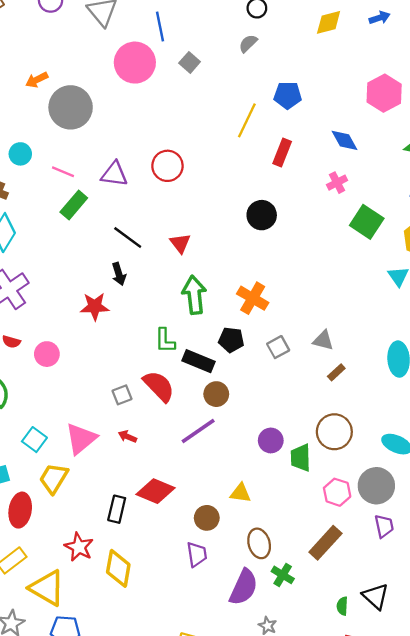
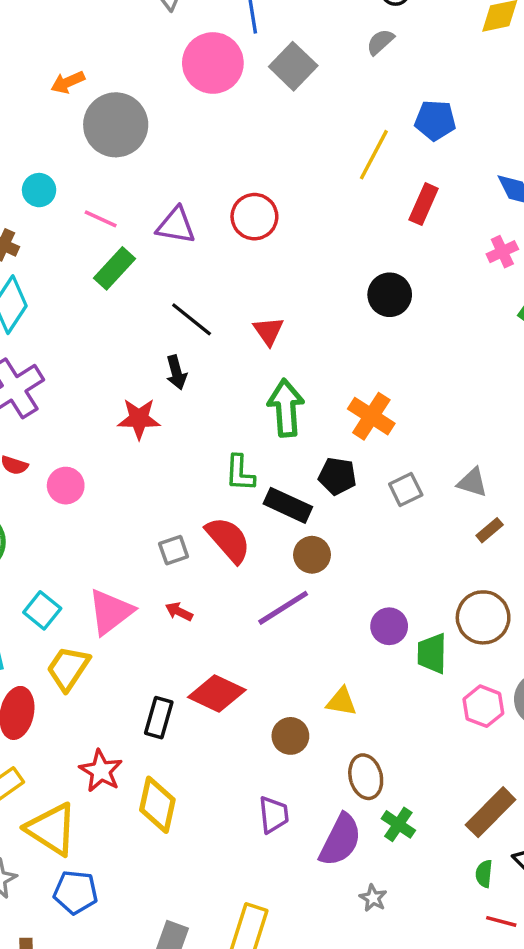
gray square: (190, 62) -> (293, 66), size x1.5
brown rectangle: (325, 543) -> (491, 812), moved
purple trapezoid: (197, 554) -> (274, 815), moved

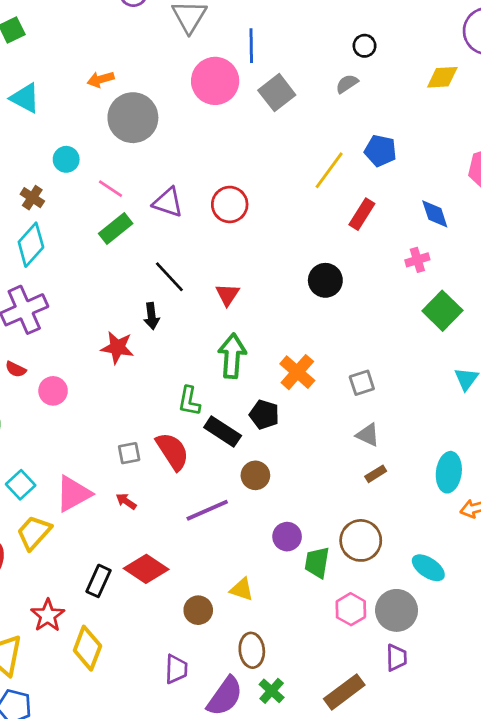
gray square: (406, 489) -> (362, 383), moved
brown circle: (312, 555) -> (255, 475), moved

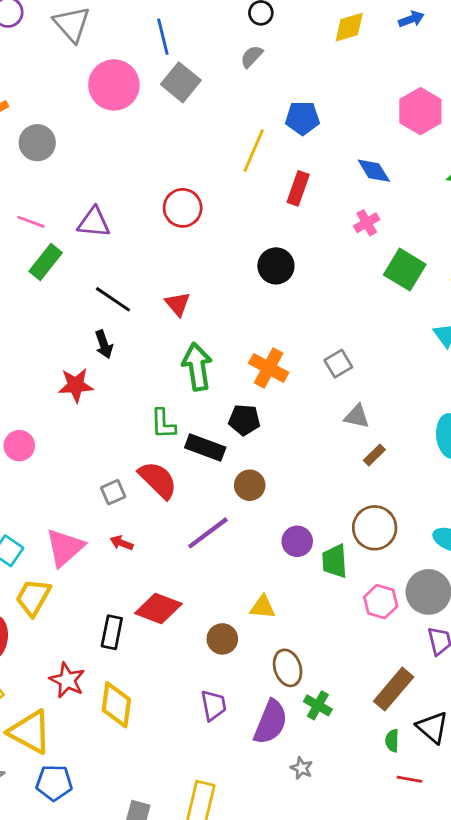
blue line: (251, 46) -> (163, 37), moved
gray circle: (133, 118) -> (37, 143), size x0.7
red circle: (230, 204) -> (183, 208), moved

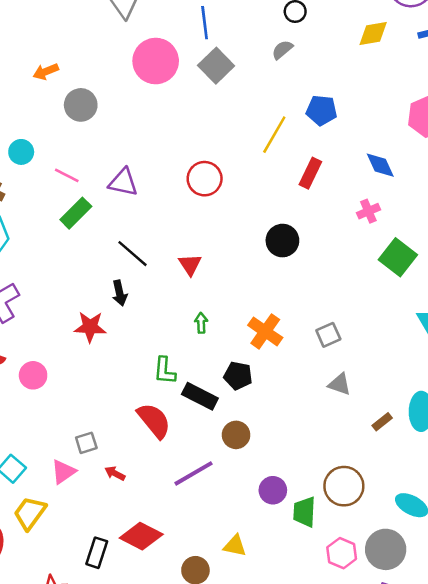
green arrow: (197, 367) -> (201, 323), size x0.5
brown rectangle: (374, 455) -> (382, 422), moved
gray square: (113, 492) -> (86, 443), moved
pink triangle: (65, 548) -> (63, 472), size x0.7

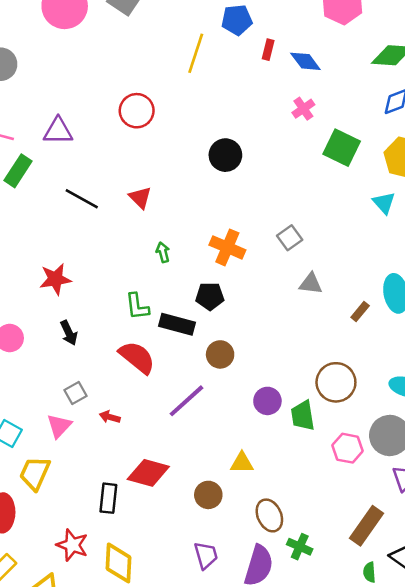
red rectangle: (310, 173) -> (268, 50), moved, size x0.7
black arrow: (120, 293) -> (69, 333), moved

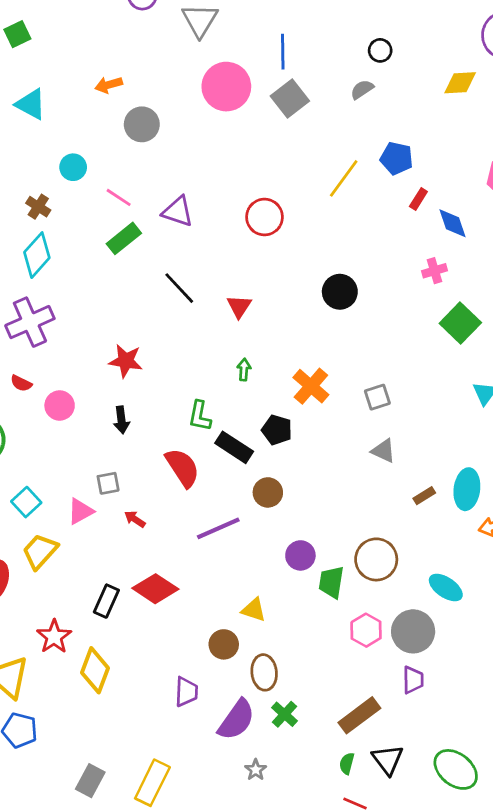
brown circle: (208, 495) -> (224, 644), moved

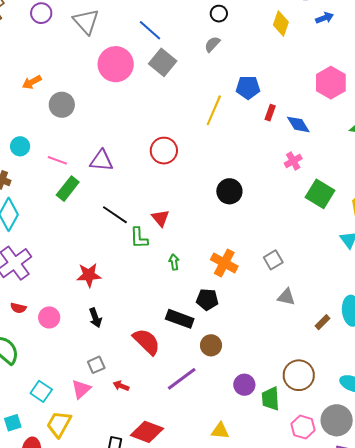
blue line: (283, 52) -> (150, 30), turned -35
yellow diamond: (460, 83) -> (281, 24), turned -55
green L-shape: (200, 416) -> (139, 238), moved

